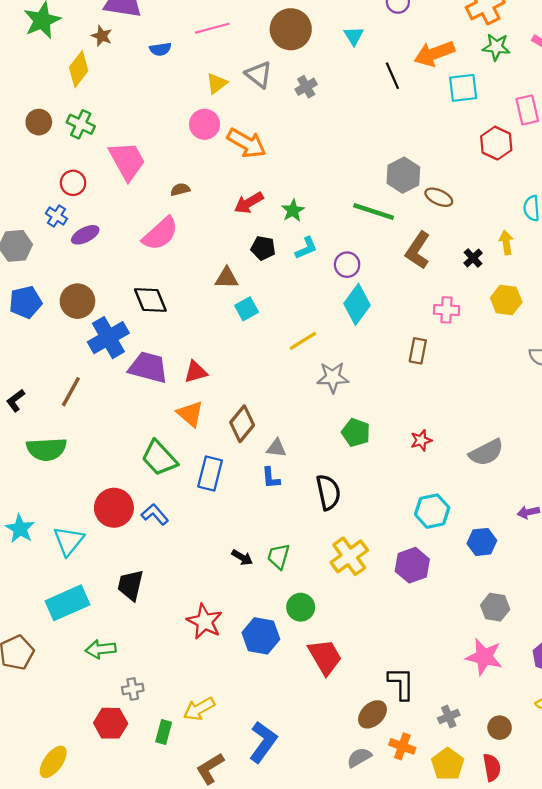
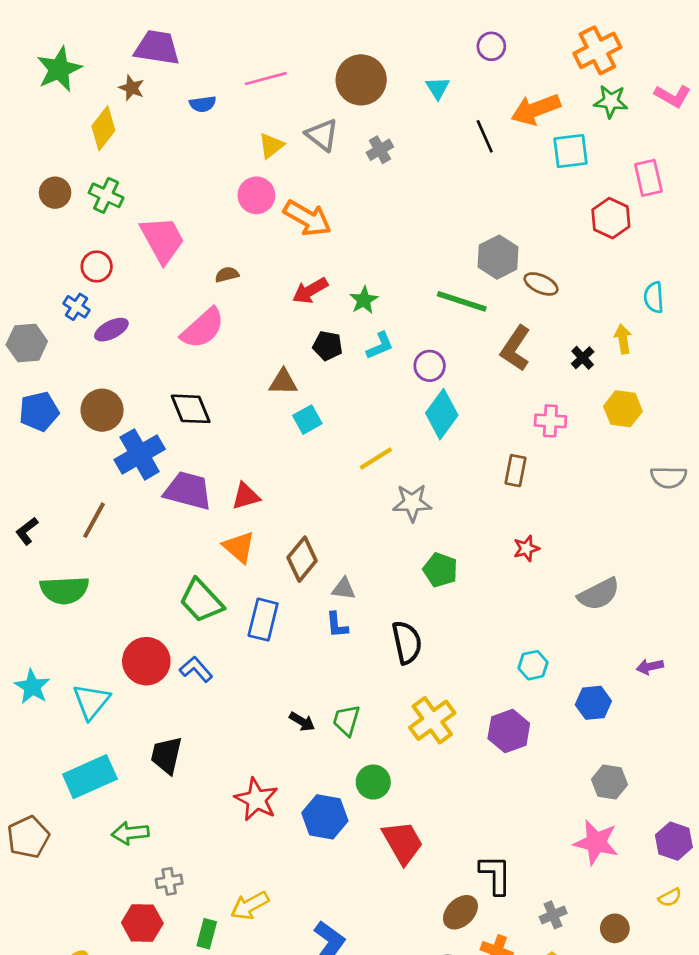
red star: (421, 440) -> (526, 548), moved
cyan hexagon: (432, 511) -> (533, 665), size x0.7

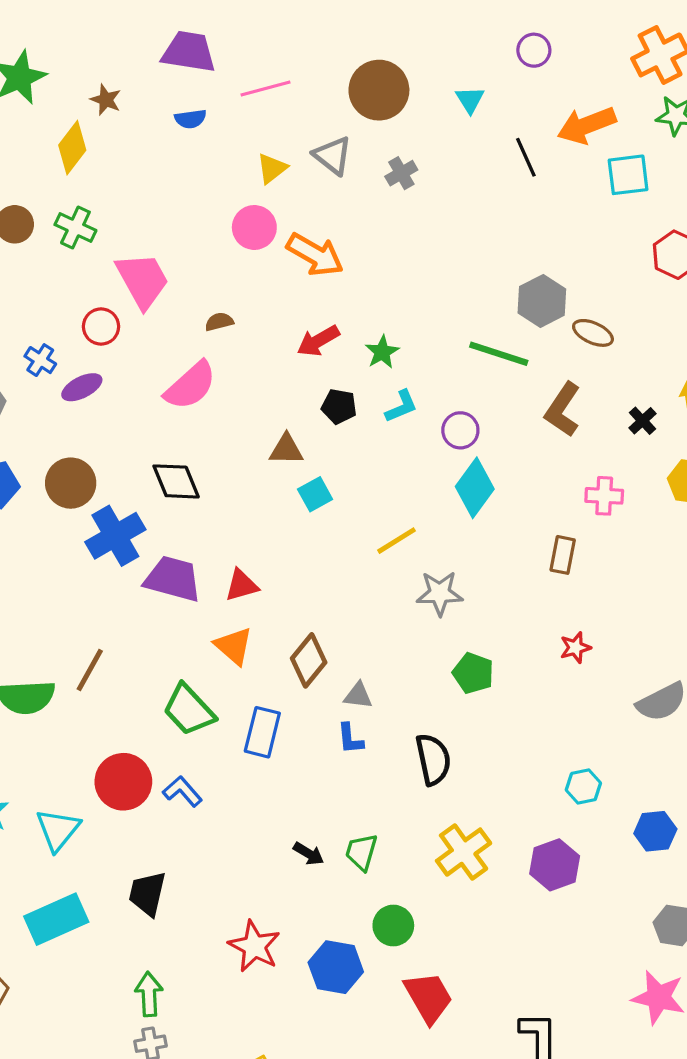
purple trapezoid: (157, 48) -> (189, 52), moved
red circle: (97, 266) -> (101, 327), moved
brown line: (94, 520) -> (90, 670), moved
green arrow: (130, 833) -> (149, 994), moved, turned 93

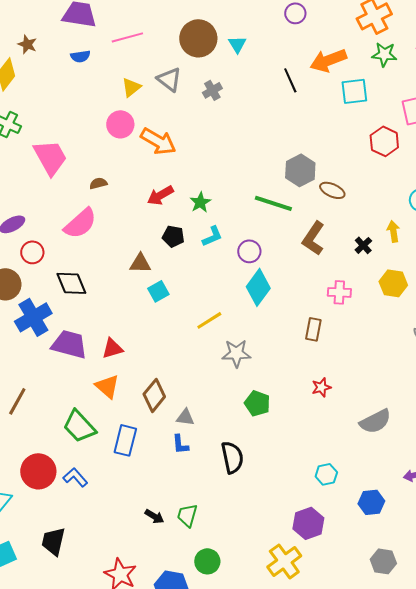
cyan triangle: (470, 100) -> (237, 44), moved
red circle: (101, 327) -> (32, 252), moved
yellow cross: (464, 852) -> (284, 561), moved

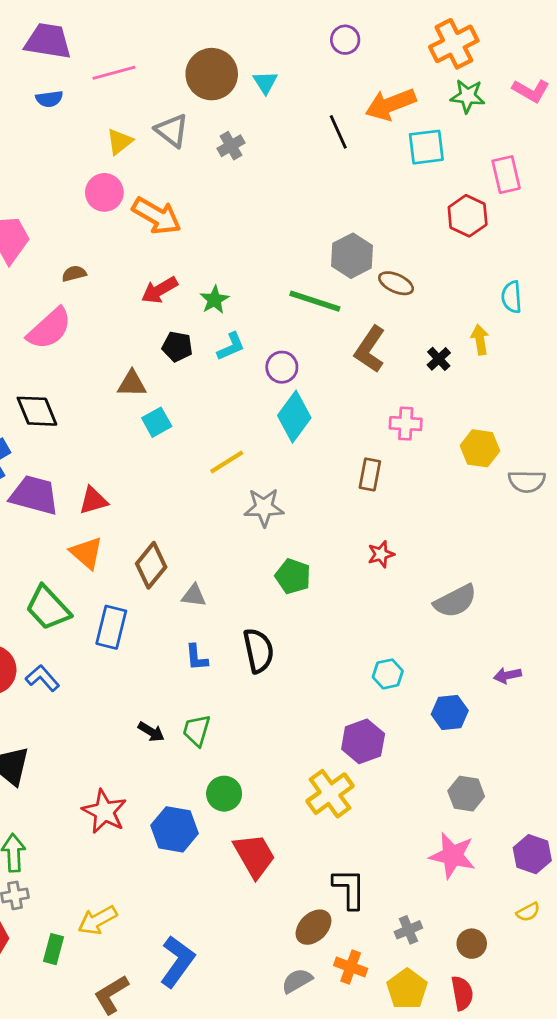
yellow hexagon: (393, 283) -> (480, 448), moved
blue L-shape: (180, 444) -> (197, 657), moved

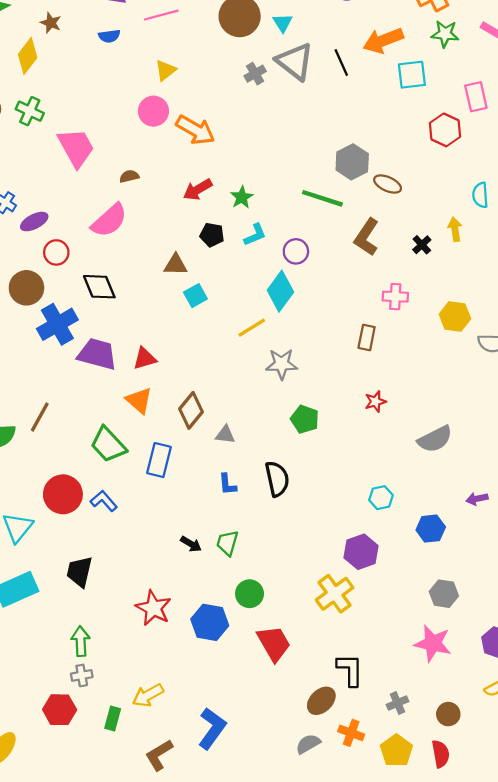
gray triangle: (172, 131) -> (295, 61), moved, size x1.4
cyan diamond: (294, 417) -> (280, 291), moved

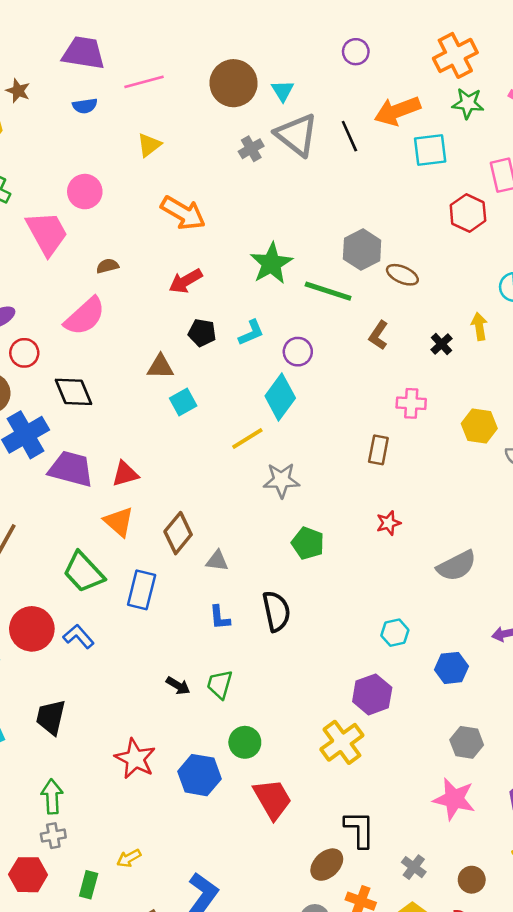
pink circle: (153, 111) -> (85, 192), moved
green star: (242, 197) -> (271, 263), moved, size x1.6
brown L-shape: (367, 237) -> (378, 335), size x0.7
yellow arrow: (148, 695) -> (129, 858), size x0.7
gray cross: (398, 703) -> (414, 867), turned -30

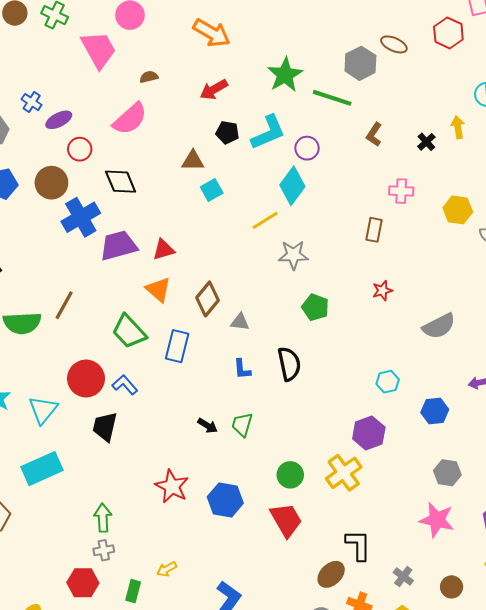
brown ellipse: (402, 275) -> (394, 44), moved
cyan L-shape: (251, 333) -> (268, 132), size x1.6
purple trapezoid: (71, 469) -> (118, 246), turned -30
black trapezoid: (51, 717) -> (105, 427), moved
green circle: (245, 742) -> (290, 475), moved

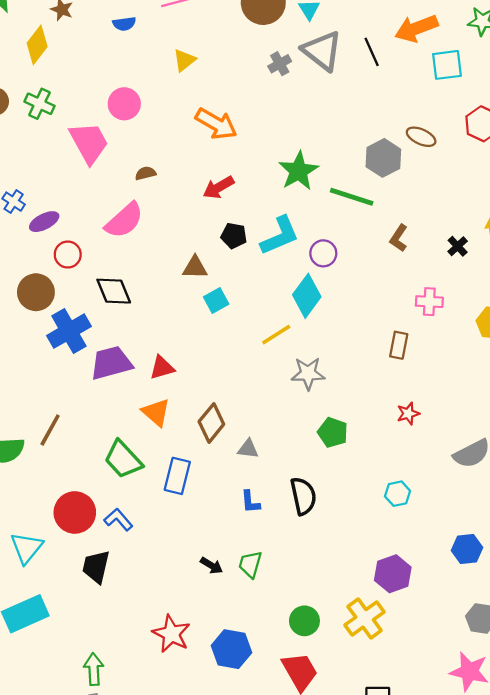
cyan hexagon: (388, 382) -> (398, 494), moved

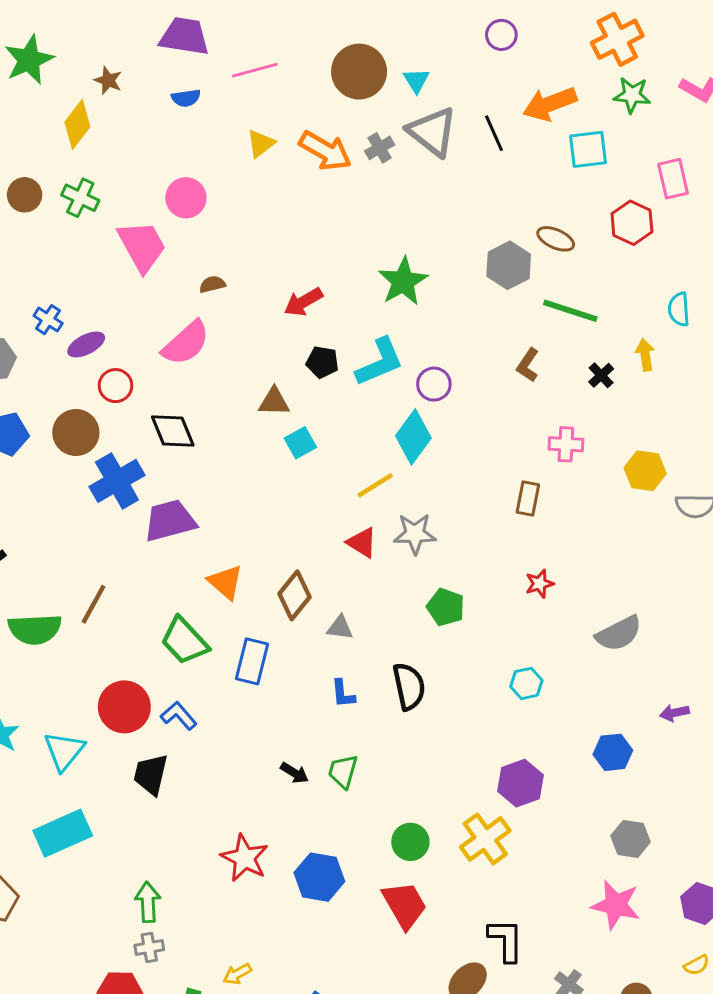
orange arrow: (216, 124) -> (325, 151), moved
green line: (352, 197) -> (570, 311), moved
red triangle: (162, 368) -> (362, 543), moved, turned 48

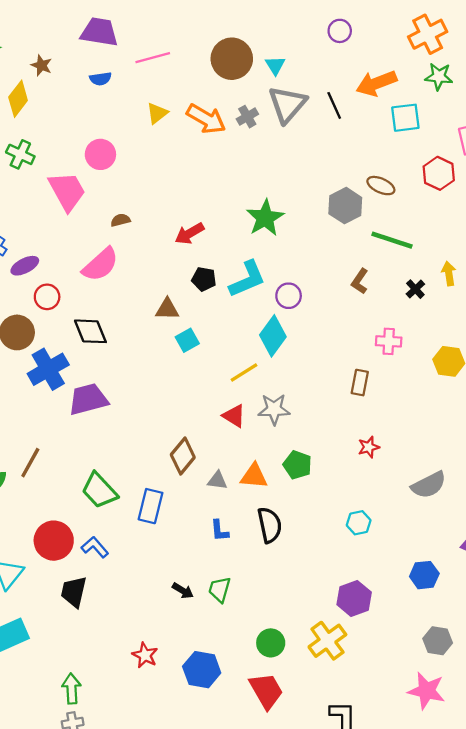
gray triangle: (432, 132) -> (287, 104), turned 33
orange triangle: (226, 582) -> (254, 476), moved, turned -36
red star: (245, 858) -> (145, 655), size x0.7

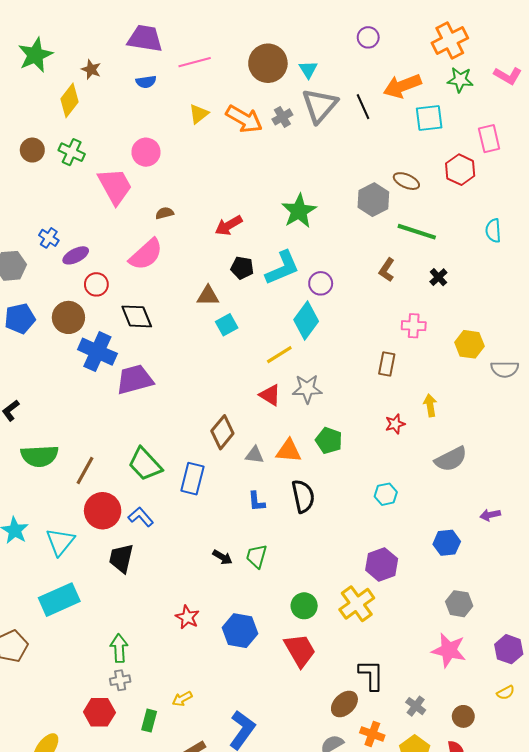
yellow arrow: (449, 273) -> (430, 405), moved
blue cross: (48, 369) -> (97, 352), turned -36
brown line: (30, 463) -> (85, 470), moved

